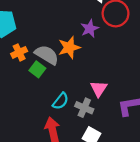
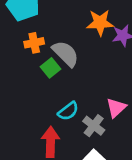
orange star: (69, 47) -> (100, 23), moved

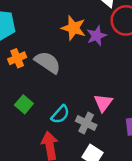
orange star: (100, 23) -> (73, 28), turned 30
green square: (51, 68) -> (24, 104), moved

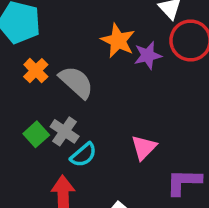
orange cross: (17, 58) -> (36, 71), turned -30
gray cross: (86, 123) -> (65, 131), moved

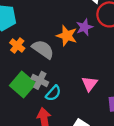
orange star: (118, 41) -> (67, 36), moved
green square: (36, 134) -> (23, 84), size x1.6

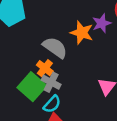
orange cross: (17, 46) -> (45, 68), moved
cyan semicircle: (53, 93) -> (52, 104), moved

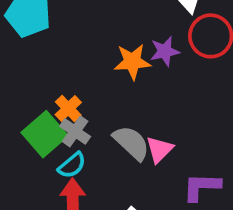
orange star: (82, 33) -> (132, 62), turned -30
gray semicircle: (55, 48) -> (131, 143), moved

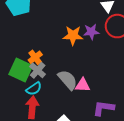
green square: (45, 134) -> (21, 70), turned -30
pink triangle: (159, 149) -> (83, 85), turned 42

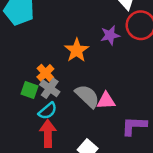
orange star: (73, 35) -> (77, 50), moved, turned -30
green square: (21, 70) -> (30, 90), size x0.6

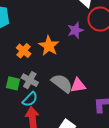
orange cross: (45, 73) -> (24, 51), moved

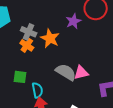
gray cross: (30, 80) -> (29, 32), moved
cyan semicircle: (30, 99) -> (37, 90), turned -49

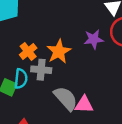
gray cross: (29, 32) -> (41, 70), moved, turned -35
cyan semicircle: (37, 90) -> (21, 79), moved

